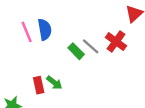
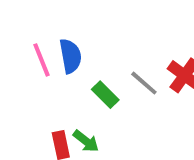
green rectangle: (76, 51) -> (105, 95), moved

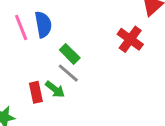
gray line: (144, 83) -> (68, 73), moved

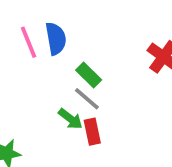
red rectangle: (36, 92) -> (92, 132), moved

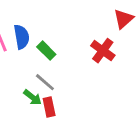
green rectangle: (89, 75) -> (46, 51), moved

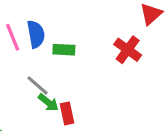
green rectangle: (46, 51) -> (64, 50), turned -42
gray line: (45, 82) -> (37, 85), moved

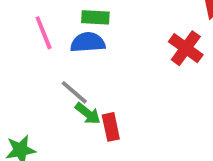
blue semicircle: (36, 34) -> (88, 42), moved, turned -84
green rectangle: (64, 50) -> (95, 17), moved

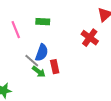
blue semicircle: (88, 42) -> (42, 53), moved, turned 114
red rectangle: (111, 127) -> (55, 67), moved

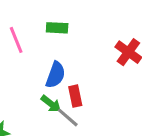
gray line: (32, 61) -> (68, 117), moved

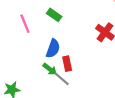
green rectangle: (57, 28) -> (54, 15), turned 32

